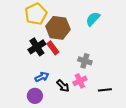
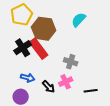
red rectangle: (53, 48) -> (39, 49), size x1.5
blue arrow: (42, 77) -> (28, 78), turned 40

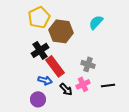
red rectangle: (39, 49) -> (55, 66), moved
black line: (91, 91) -> (108, 85), moved

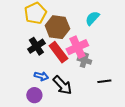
red rectangle: (55, 66) -> (58, 52), moved
pink cross: (83, 84) -> (77, 47), moved, size x1.5
black arrow: (66, 89) -> (62, 85), size x1.5

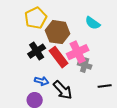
cyan semicircle: (92, 18) -> (93, 23), turned -98

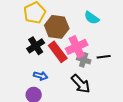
black line: (105, 86) -> (104, 57), moved
black arrow: (63, 90) -> (81, 84), moved

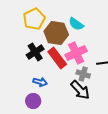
cyan semicircle: (92, 18) -> (76, 24), moved
gray cross: (84, 60) -> (83, 74), moved

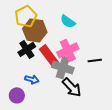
brown hexagon: (56, 33) -> (35, 30), moved
gray cross: (83, 74) -> (63, 67), moved, size x1.5
purple circle: (33, 101) -> (17, 95), moved

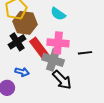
pink cross: (68, 50) -> (58, 43), turned 30

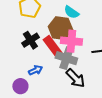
brown hexagon: (25, 23) -> (60, 28), moved
blue arrow: (22, 72) -> (35, 70), turned -40

